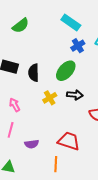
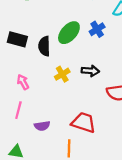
blue cross: (78, 46) -> (97, 29), moved
green ellipse: (66, 71) -> (69, 33), moved

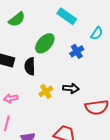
green ellipse: (69, 33) -> (45, 43), moved
pink arrow: (23, 82) -> (11, 98), turned -72

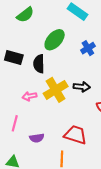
yellow cross: (46, 91) -> (56, 90), size x1.6
pink arrow: (11, 98) -> (29, 96), moved

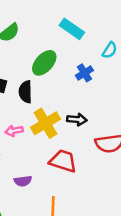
red trapezoid: (75, 135) -> (63, 161), moved

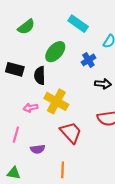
black arrow: (77, 119) -> (103, 84), moved
yellow cross: (46, 123) -> (56, 101), turned -30
red trapezoid: (63, 161) -> (71, 133), turned 30

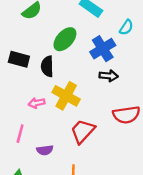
blue cross: (88, 60) -> (103, 49), size x1.5
black arrow: (103, 84) -> (109, 76), moved
red trapezoid: (71, 133) -> (83, 131), turned -95

